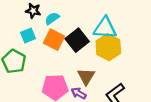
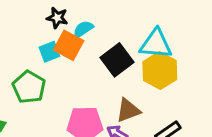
orange square: (54, 40) -> (69, 45), moved
brown triangle: (86, 76) -> (128, 110), turned 36

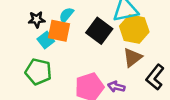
black star: (57, 18) -> (37, 19), moved
brown triangle: (128, 110) -> (133, 57), moved

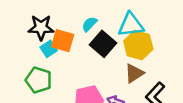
cyan semicircle: (66, 15) -> (89, 24), moved
black star: (37, 19) -> (41, 28), size x1.5

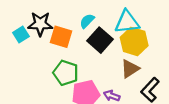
cyan square: (49, 49) -> (21, 35), moved
green pentagon: (39, 80) -> (66, 73), moved

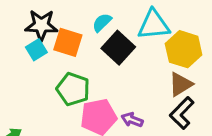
cyan square: (21, 35) -> (36, 50), moved
yellow hexagon: (134, 41) -> (184, 49), moved
brown triangle: (130, 69) -> (181, 84), moved

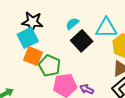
orange square: (68, 42) -> (33, 56), moved
cyan square: (36, 50) -> (28, 38), size x1.5

